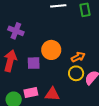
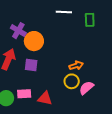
orange circle: (51, 50) -> (34, 41), moved

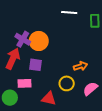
purple cross: (18, 31) -> (23, 39), moved
yellow circle: (72, 81) -> (67, 83), moved
pink rectangle: (24, 94) -> (25, 83), moved

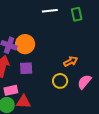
pink rectangle: (25, 83) -> (11, 90), moved
red triangle: (49, 99) -> (23, 102), moved

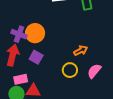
purple square: (26, 68) -> (36, 57), turned 32

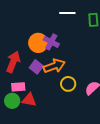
purple cross: (19, 34) -> (51, 42), moved
orange arrow: (81, 51) -> (54, 66), moved, size x1.5

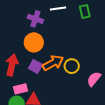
purple cross: (51, 42) -> (35, 19), moved
yellow circle: (68, 84) -> (72, 66), moved

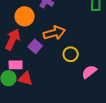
orange circle: (34, 42) -> (25, 16), moved
orange arrow: (53, 63) -> (54, 33), moved

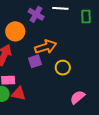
purple square: (35, 46) -> (35, 61), moved, turned 32
pink semicircle: (89, 72) -> (77, 97), moved

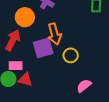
orange arrow: (46, 47) -> (54, 34), turned 90
purple square: (35, 61) -> (43, 48), size x1.5

